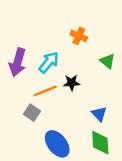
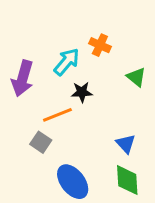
cyan arrow: (49, 62) -> (67, 62), moved
black star: (72, 83) -> (82, 92), moved

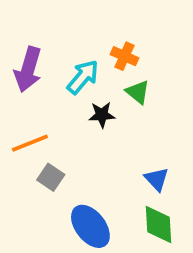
green triangle: (136, 77) -> (138, 92), moved
purple arrow: (23, 78) -> (28, 69), moved
orange line: (57, 115) -> (30, 143), moved

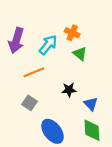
black star: (102, 115) -> (69, 90), moved
orange line: (30, 143) -> (34, 72), moved

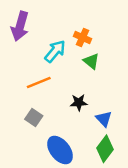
purple arrow: (16, 40) -> (20, 26), moved
green diamond: (92, 130) -> (105, 149), turned 40

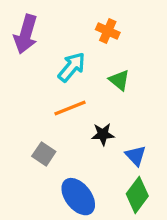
orange cross: (83, 38) -> (108, 31), moved
orange line: (39, 83) -> (70, 108), moved

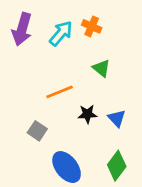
cyan arrow: (72, 67) -> (61, 33), moved
blue triangle: (136, 156) -> (117, 118), moved

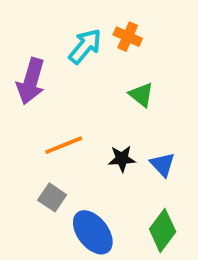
purple arrow: (22, 29) -> (31, 81), moved
orange line: (60, 92) -> (64, 145), moved
gray square: (37, 131) -> (52, 197), moved

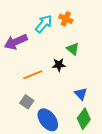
purple arrow: (31, 81) -> (16, 42), turned 50
black star: (122, 159) -> (59, 65), moved
blue triangle: (163, 165) -> (81, 94), moved

